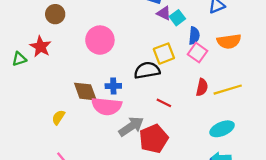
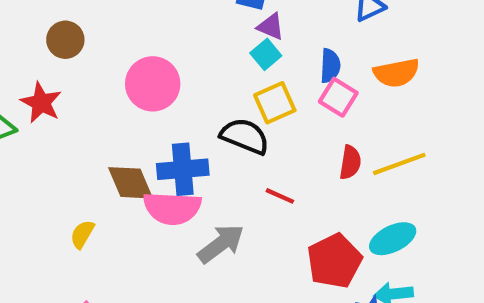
cyan square: (177, 18) -> (266, 54), moved
black semicircle: (147, 70) -> (245, 136), turned 35
blue cross: (113, 86) -> (183, 169), size x1.6
red pentagon: (154, 139) -> (334, 261), moved

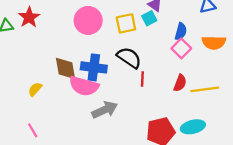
yellow square: (275, 103) -> (126, 23), moved
red line: (280, 196) -> (142, 79), moved, turned 56

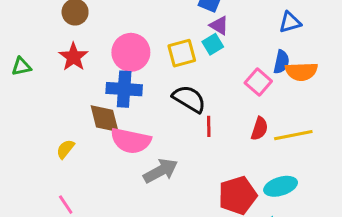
red star: (29, 17) -> (73, 57), moved
blue semicircle: (181, 31) -> (281, 62), moved
blue cross: (94, 67) -> (124, 89), moved

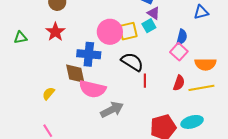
pink circle: (131, 52) -> (110, 32), moved
blue semicircle: (281, 62) -> (182, 37), moved
orange semicircle: (301, 71) -> (206, 64), moved

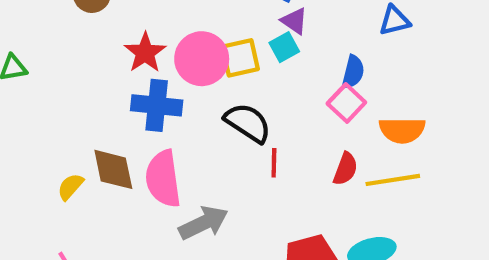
red star: (55, 32) -> (145, 53), moved
brown diamond: (75, 74) -> (113, 169), moved
pink semicircle: (92, 89) -> (163, 179), turned 68

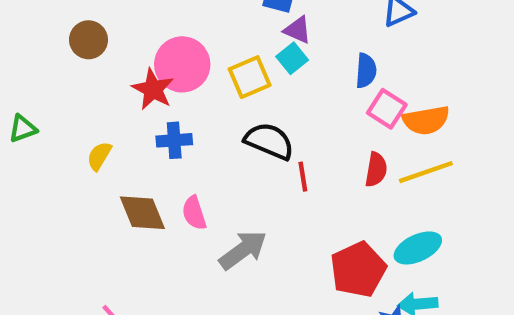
pink circle: (202, 59) -> (182, 64), moved
pink square: (346, 103) -> (387, 109), moved
blue cross: (157, 105) -> (174, 140), size x0.7
pink semicircle: (163, 179) -> (194, 213), size x0.6
yellow semicircle: (70, 187) -> (99, 156), moved

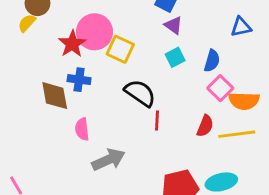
cyan square: (292, 58) -> (175, 57), moved
yellow square: (250, 77) -> (120, 49), moved, turned 36
yellow semicircle: (99, 156) -> (27, 23), moved
brown diamond: (142, 213) -> (55, 96), moved

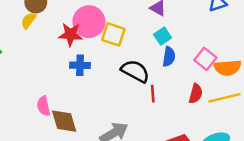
red star: (72, 44) -> (70, 34), turned -30
blue semicircle: (212, 61) -> (169, 57), moved
brown diamond: (55, 96) -> (64, 121), moved
pink semicircle: (82, 129) -> (43, 106), moved

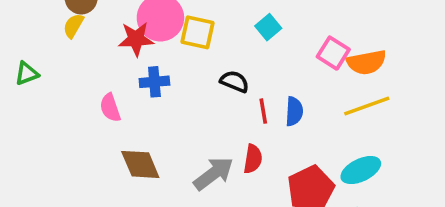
blue semicircle: (169, 57) -> (294, 111), moved
black semicircle: (135, 71) -> (235, 82), size x0.7
red semicircle: (196, 94) -> (253, 159), moved
pink semicircle: (43, 106) -> (110, 108), moved

